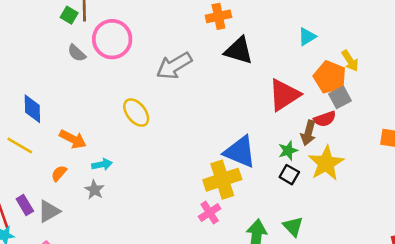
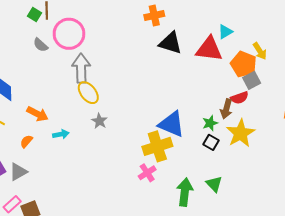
gray arrow: (174, 66) -> (81, 68), moved, turned 120
red triangle: (284, 95) -> (209, 49), moved, turned 40
gray star: (94, 190) -> (99, 121), moved

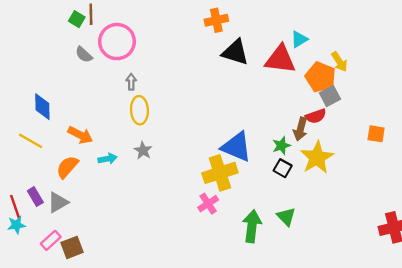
gray arrow: (81, 68) -> (131, 82), size x0.5
yellow ellipse: (88, 93) -> (139, 110), turned 35
gray star: (99, 121) -> (143, 150), moved
orange semicircle: (26, 141) -> (67, 167), size x1.5

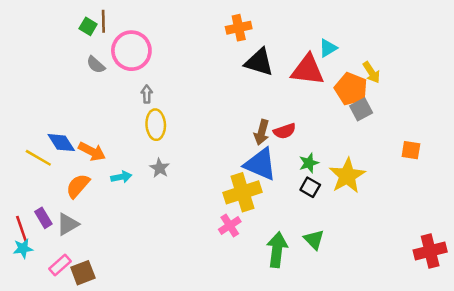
blue diamond: (42, 107) -> (61, 143), moved, turned -32
red semicircle: (316, 116) -> (285, 131), moved
brown arrow: (300, 129) -> (262, 132), moved

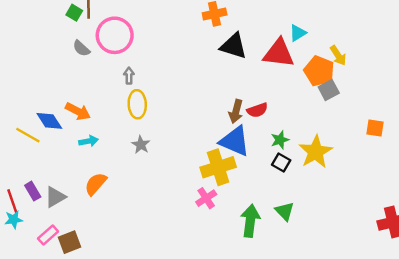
orange arrow: (92, 151) -> (78, 111), moved
cyan arrow: (121, 177) -> (89, 141), moved
orange semicircle: (78, 186) -> (96, 184), moved

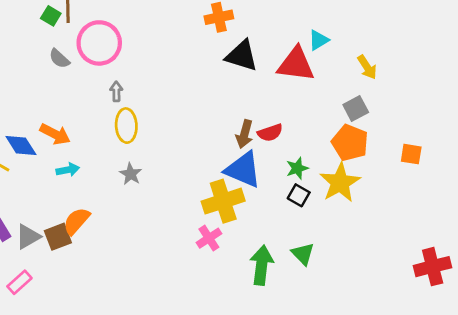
orange pentagon: (319, 71) -> (350, 143), moved
brown square: (69, 242) -> (58, 237), moved

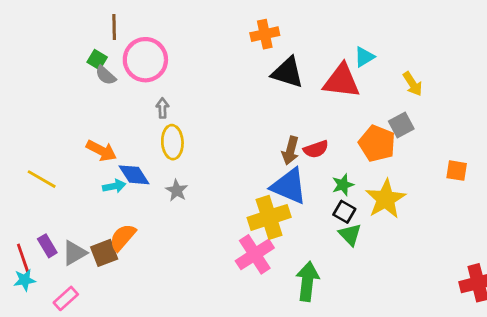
green square: (51, 16) -> (97, 60), moved
orange pentagon: (350, 143) -> (377, 144), moved
blue diamond: (21, 146) -> (134, 175), moved
pink cross: (209, 238) -> (255, 254), size x1.5
green triangle: (303, 254) -> (350, 234), moved

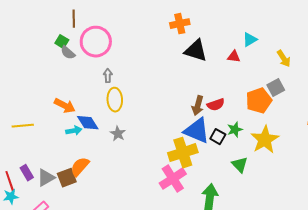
red triangle: (342, 81) -> (234, 57), size x0.5
orange pentagon: (377, 144) -> (259, 101), turned 30
yellow line: (42, 179) -> (23, 126), turned -35
black square: (344, 212) -> (218, 137), moved

